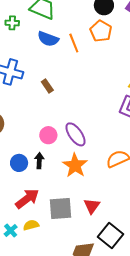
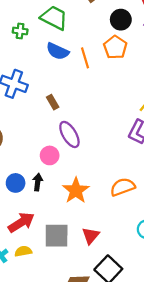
purple ellipse: (76, 134) -> (69, 134), moved

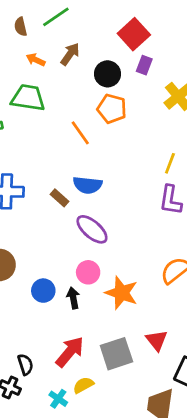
blue semicircle: (57, 51) -> (87, 185), moved
pink circle: (50, 155) -> (88, 272), moved
blue circle: (16, 183) -> (43, 291), moved

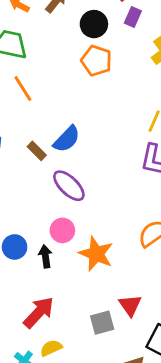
orange line: (80, 133) -> (23, 89), moved
blue semicircle: (87, 185) -> (67, 139), turned -56
gray square: (116, 354) -> (102, 323), moved, size x0.7

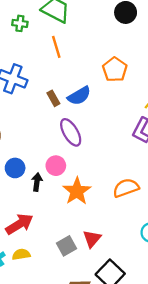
orange pentagon: (96, 61) -> (115, 69), moved
gray square: (102, 323) -> (66, 246), turned -30

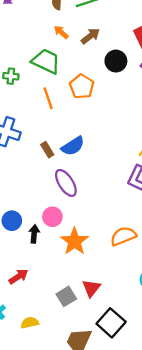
orange pentagon: (115, 69) -> (82, 86), moved
red arrow: (19, 224) -> (18, 277), size x0.7
yellow semicircle: (21, 254) -> (30, 323), moved

